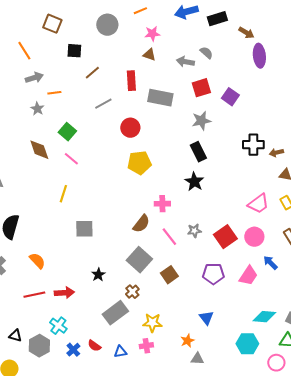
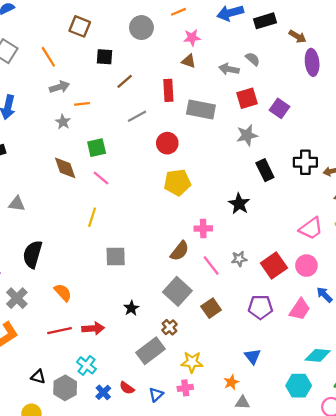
green square: (67, 132) -> (97, 148), turned 36
black rectangle: (198, 152) -> (265, 170), moved
blue triangle: (120, 352) -> (156, 395), turned -32

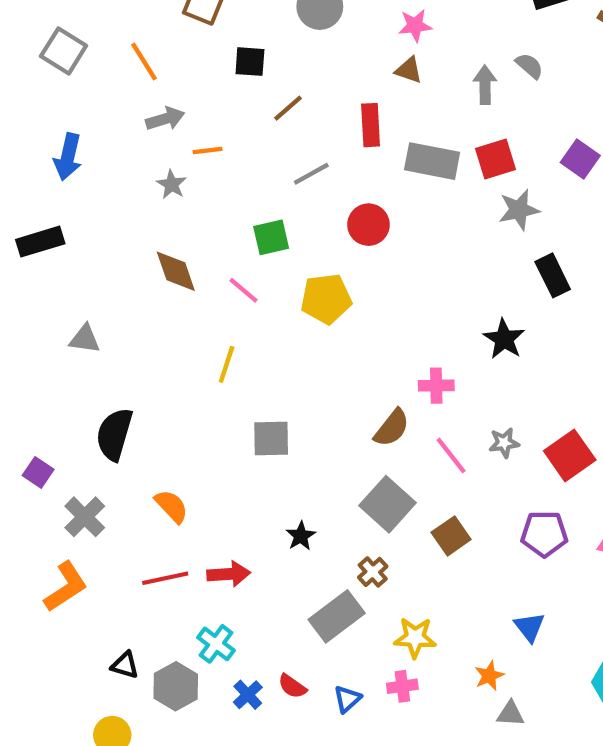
gray arrow: (229, 69) -> (485, 85), turned 78
red square: (247, 98) -> (496, 159), moved
green square: (97, 148) -> (271, 237), moved
yellow pentagon: (177, 182) -> (326, 299), moved

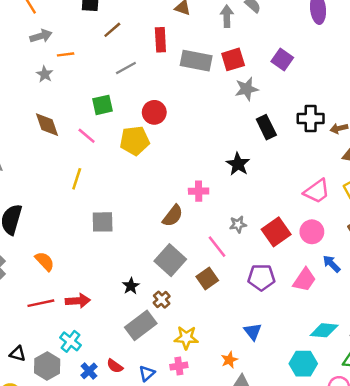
red circle: (368, 225) -> (154, 112), moved
pink line: (451, 455) -> (217, 247), moved
black star: (301, 536) -> (131, 286), moved

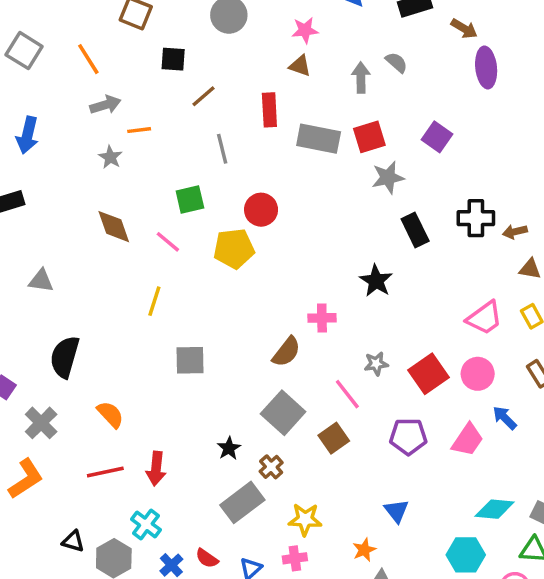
gray line: (126, 68) -> (222, 149), turned -75
red arrow: (78, 301) -> (156, 469), turned 100

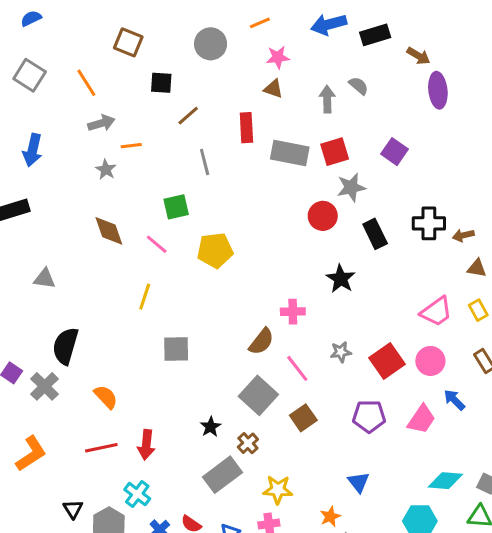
red circle: (261, 210) -> (323, 216), moved
pink line: (347, 394) -> (297, 368), moved
gray cross: (41, 423) -> (45, 386), moved
black triangle: (73, 541) -> (73, 509), turned 42

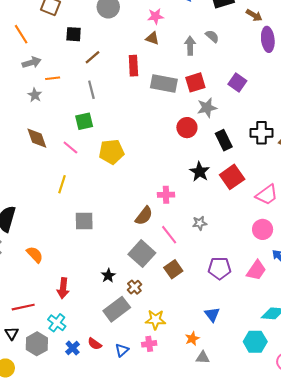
gray line: (205, 162) -> (91, 90), moved
red square: (387, 361) -> (232, 177), moved
red line: (101, 448) -> (23, 307), moved

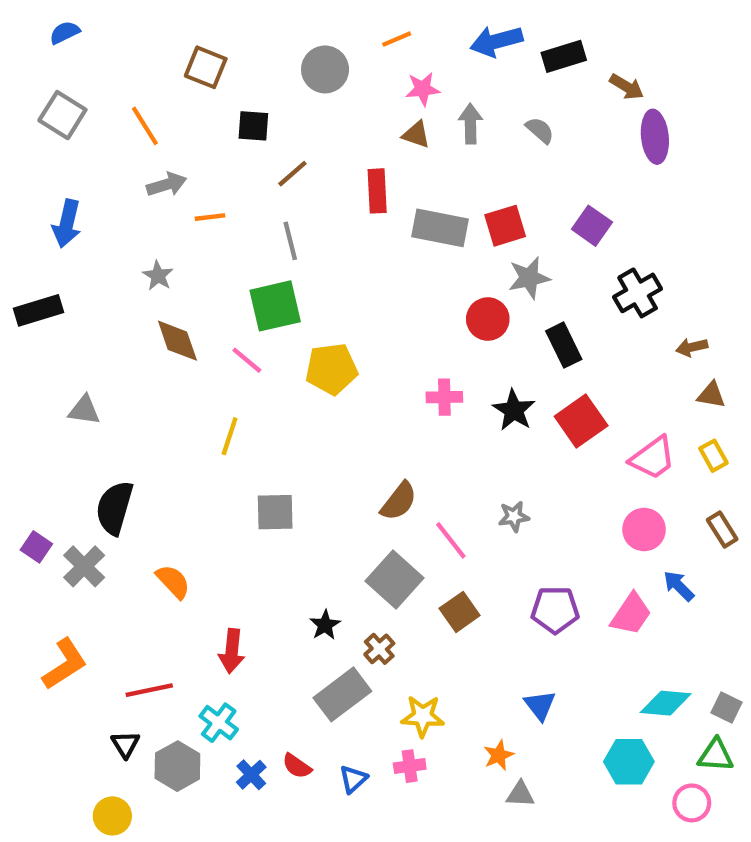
gray arrow: (190, 46) -> (470, 124), moved
gray star: (35, 95) -> (158, 276), moved
green square: (84, 121) -> (275, 306), size x1.4
black cross: (261, 133) -> (638, 293), moved, turned -30
pink cross: (166, 195) -> (444, 397), moved

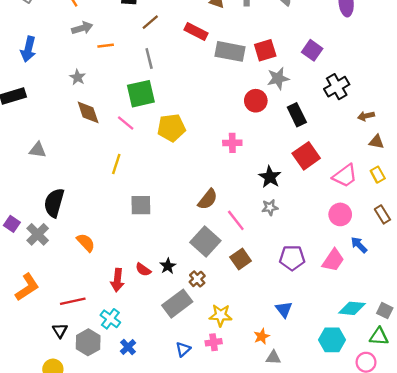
red rectangle: (377, 191) -> (196, 32), turned -60
black star: (514, 410) -> (270, 177), moved
red semicircle: (297, 766) -> (143, 270), moved

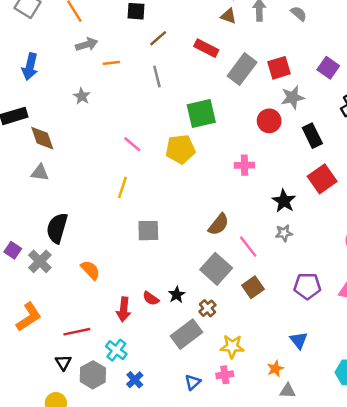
gray rectangle: (230, 51) -> (242, 69), turned -64
green square: (141, 94) -> (201, 113), moved
brown diamond: (88, 112) -> (42, 138), moved

